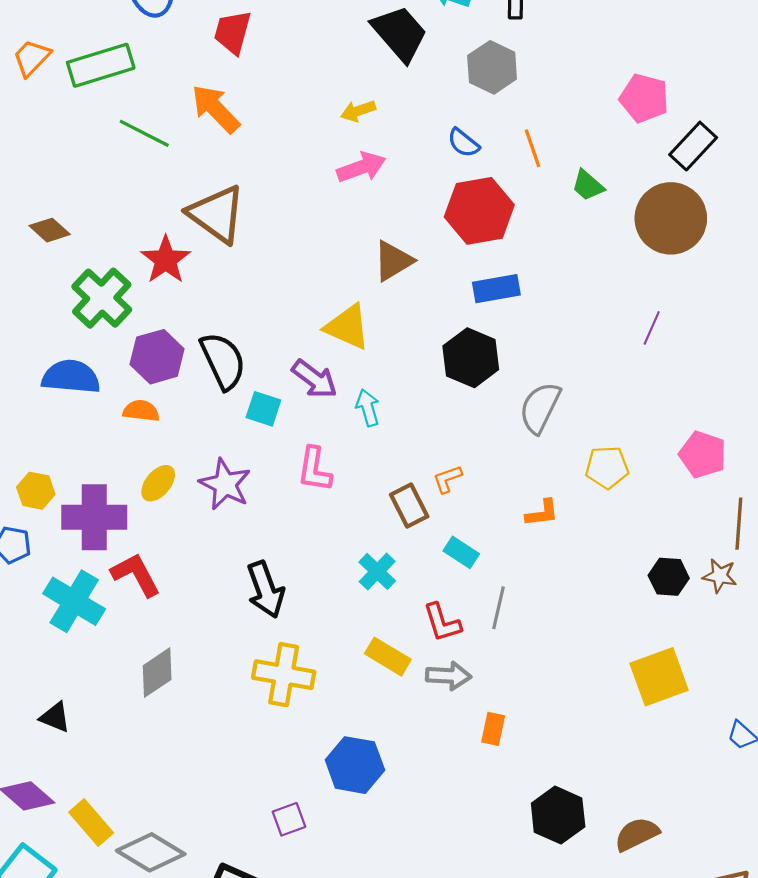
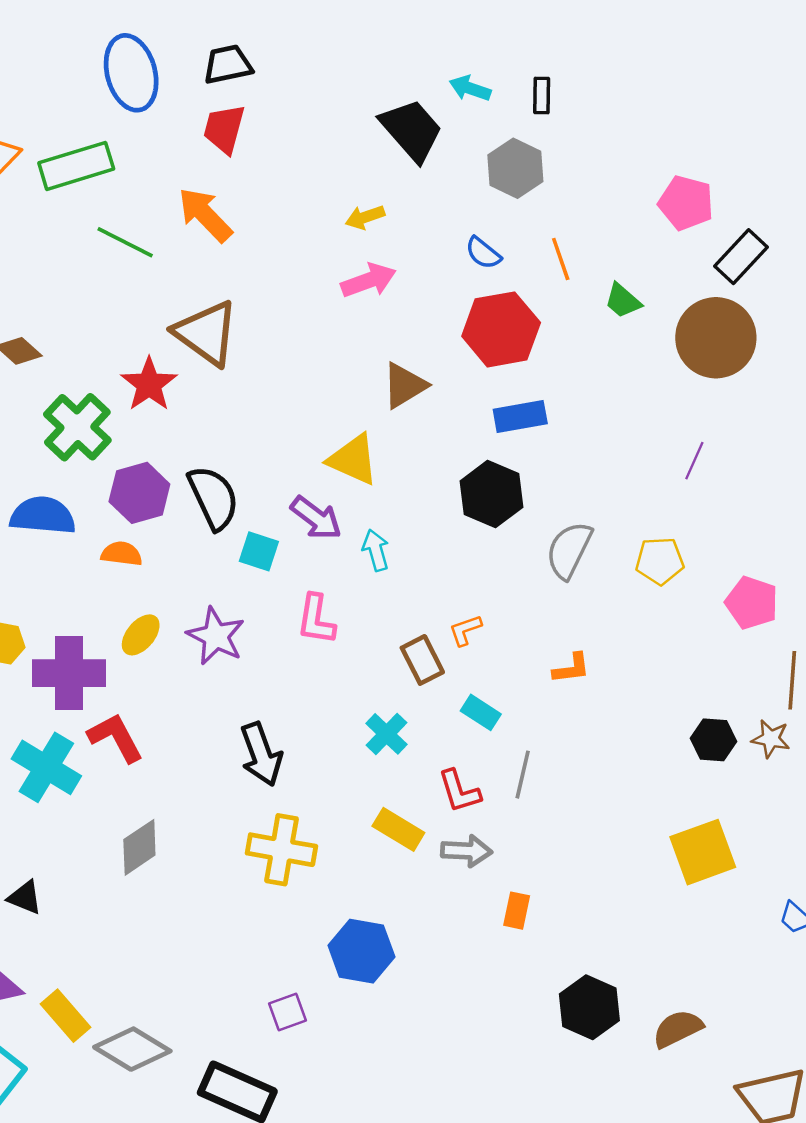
yellow pentagon: (607, 467) -> (660, 561), moved

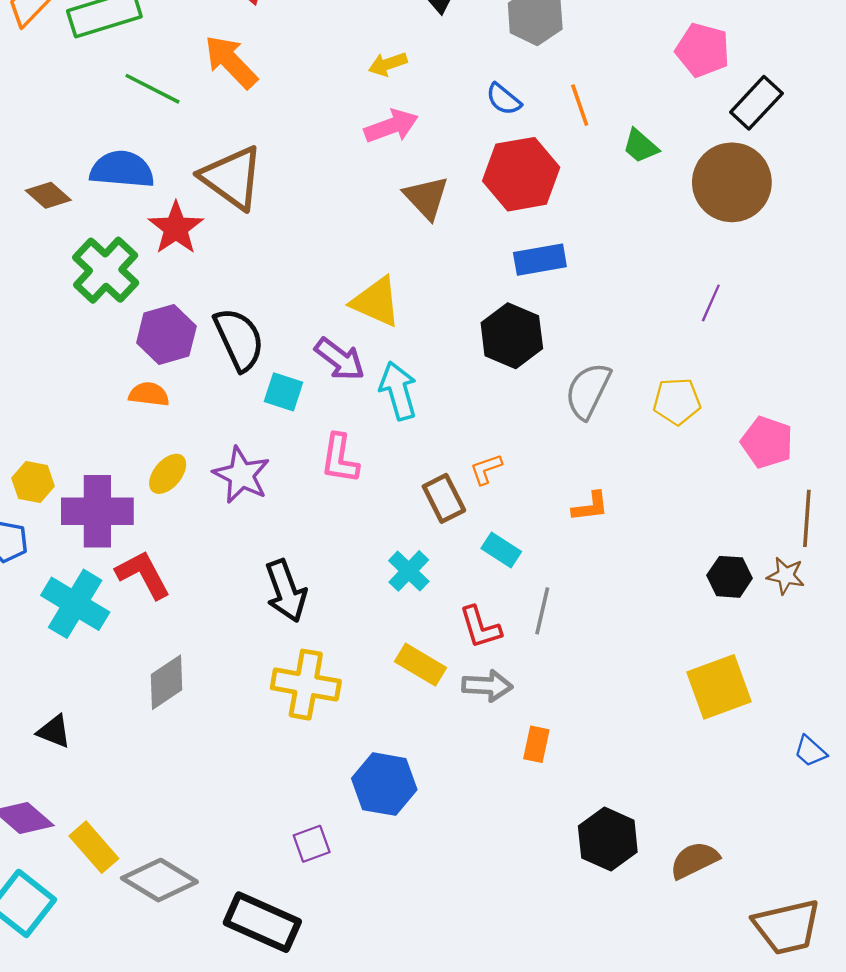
brown triangle: (404, 385) -> (426, 198), moved, turned -42
blue semicircle: (43, 516) -> (122, 169), moved
cyan arrow: (376, 550) -> (398, 391), size x1.4

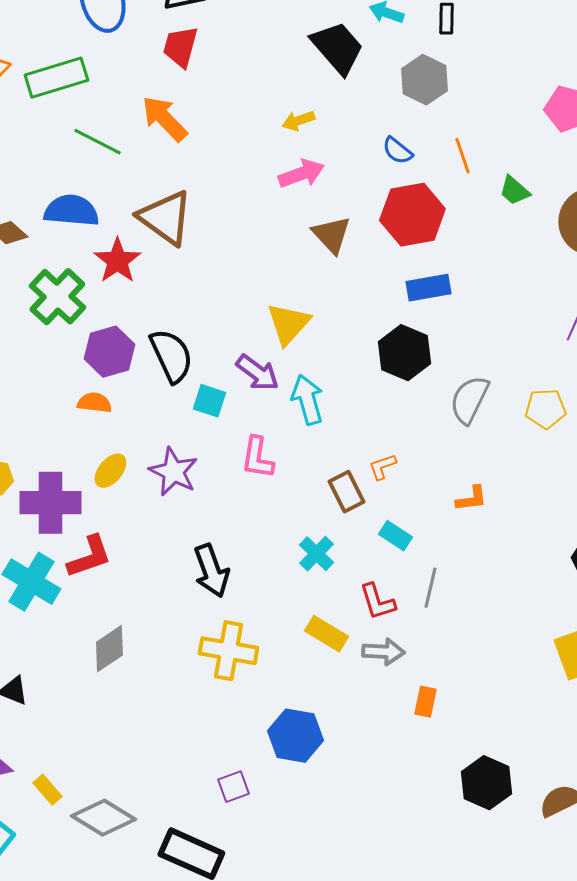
yellow triangle: (376, 302) -> (288, 324), turned 48
red L-shape: (143, 574) -> (89, 557), turned 99
yellow rectangle: (94, 847) -> (47, 790), size x0.7

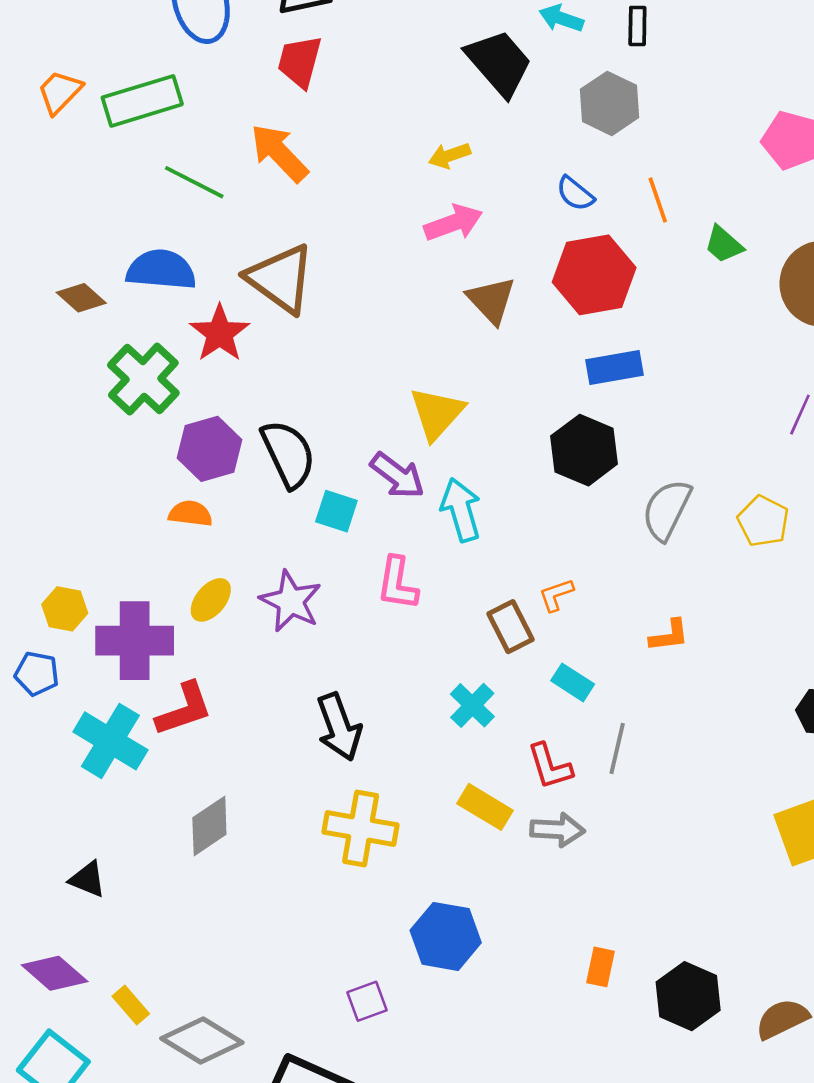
yellow pentagon: (545, 409) -> (763, 521), turned 30
orange rectangle: (425, 702) -> (601, 967), moved

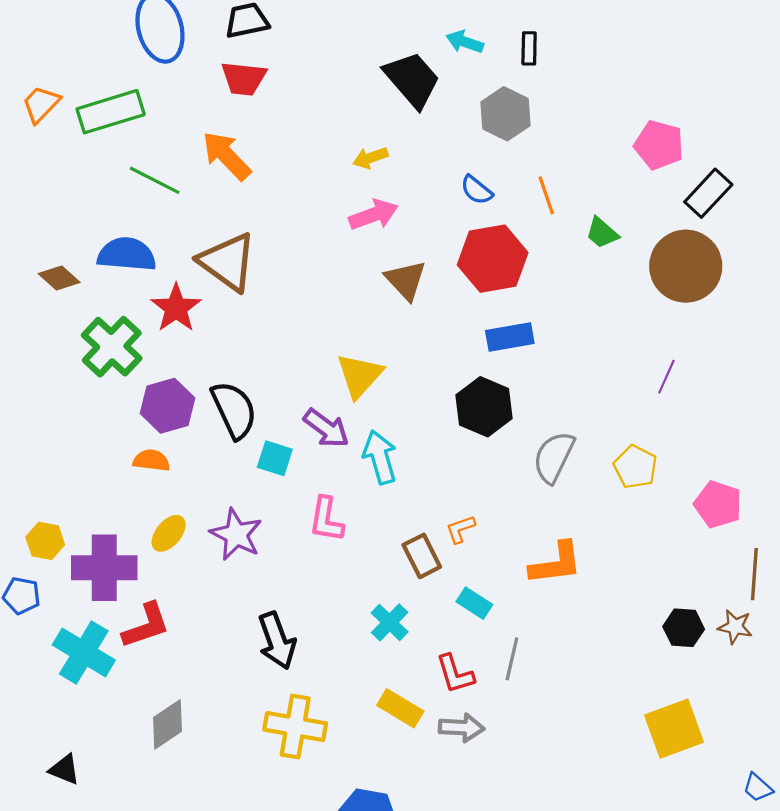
red trapezoid: (300, 62) -> (244, 78), turned -99
orange L-shape: (669, 635) -> (556, 563), size x1.6

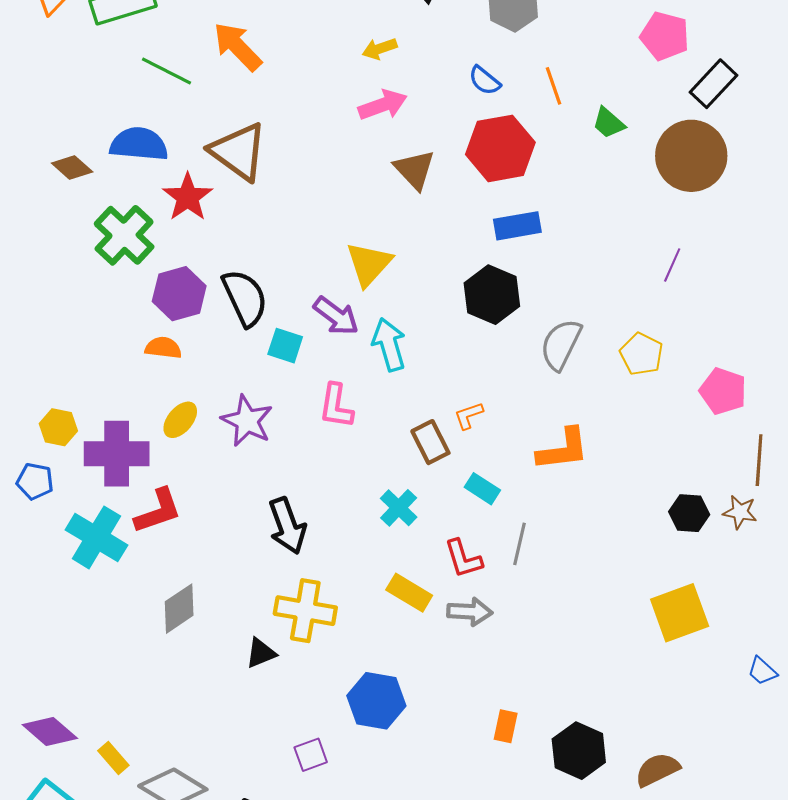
black triangle: (64, 769) -> (261, 653), moved, turned -44

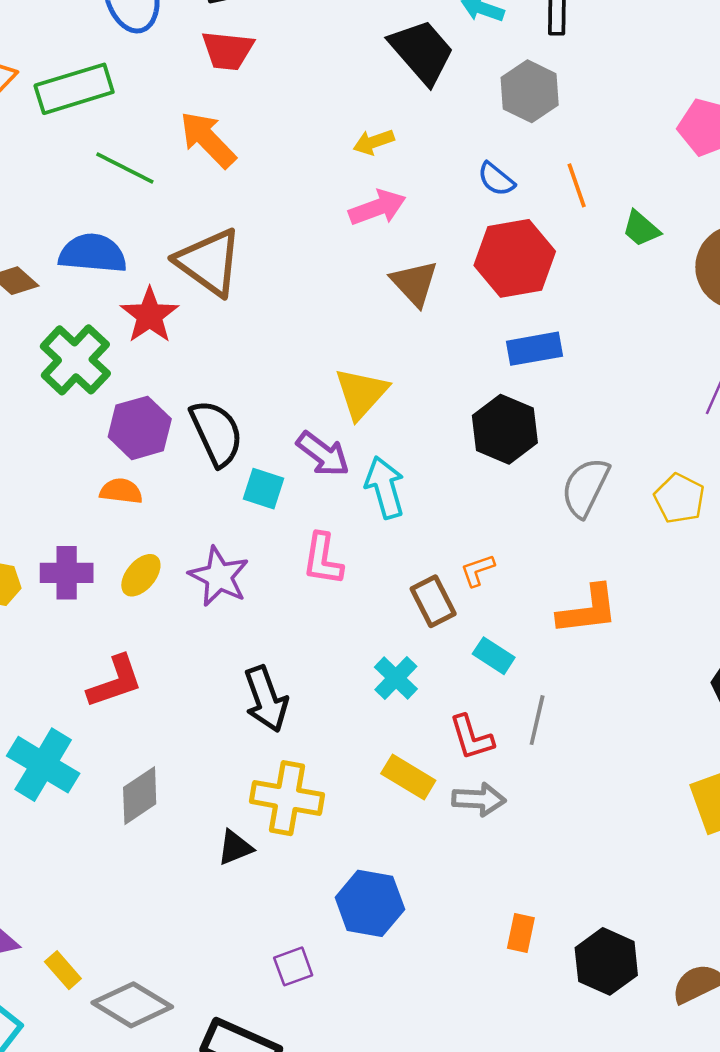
purple cross: (117, 454) -> (67, 573), moved, size x0.7
cyan cross: (96, 537) -> (43, 765), moved

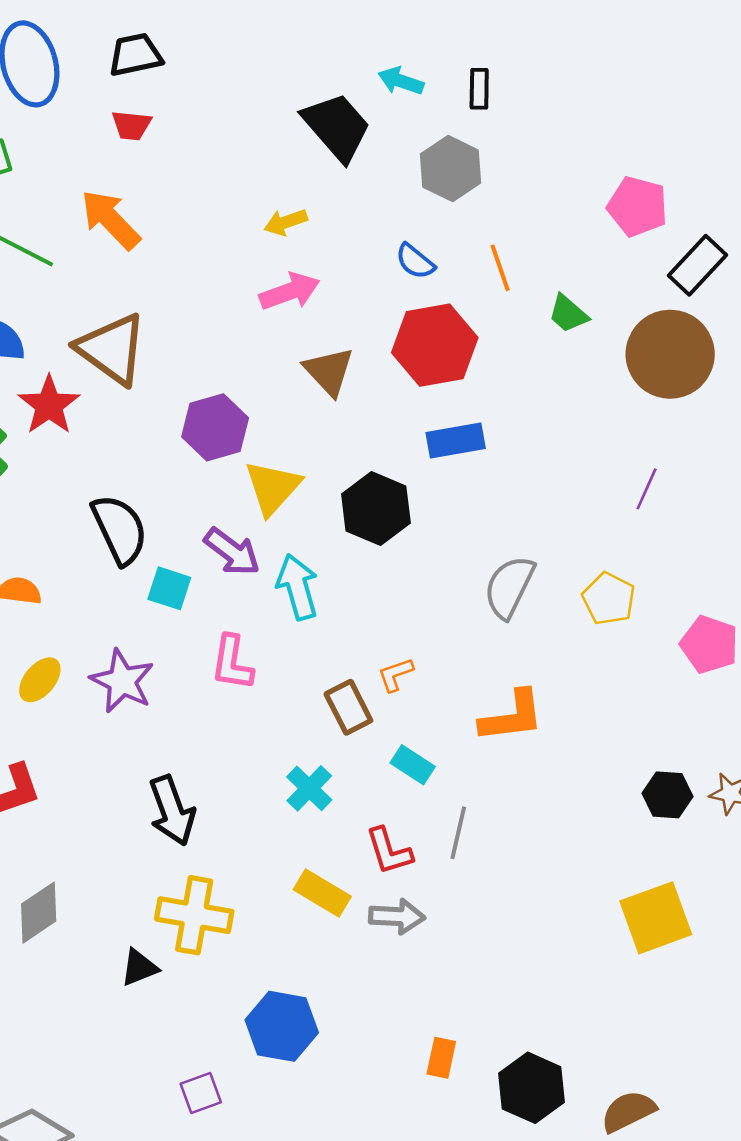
red trapezoid: (228, 50) -> (131, 125), size x0.7
purple hexagon: (140, 428) -> (215, 427), moved
black hexagon: (505, 429) -> (376, 509), moved

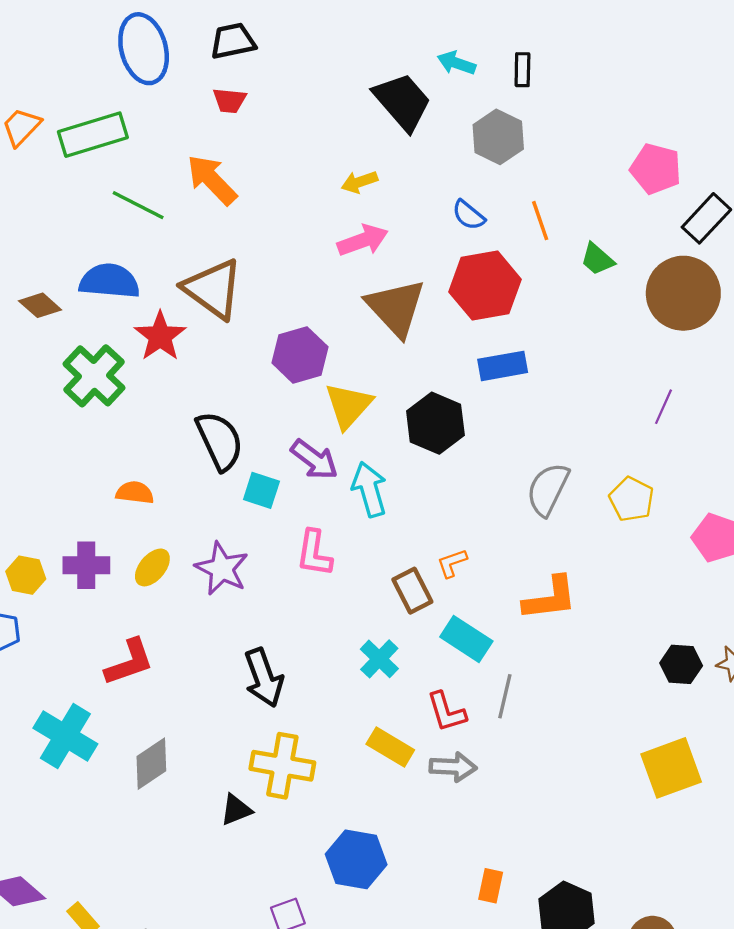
brown triangle: (329, 371) -> (396, 308), size x1.4
cyan rectangle: (413, 765) -> (466, 639), size x1.4

